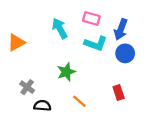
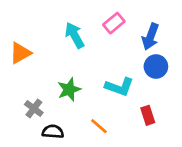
pink rectangle: (91, 18) -> (114, 23), turned -56
cyan L-shape: (96, 44) -> (119, 87), moved
green star: (66, 72) -> (69, 90), moved

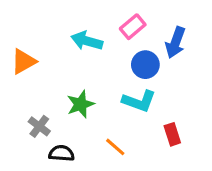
cyan arrow: (75, 35) -> (87, 41), turned -45
blue circle: (156, 66) -> (145, 65), moved

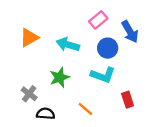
cyan arrow: (87, 41) -> (68, 45), moved
blue arrow: (175, 42) -> (130, 32), turned -50
orange triangle: (23, 61) -> (29, 38), moved

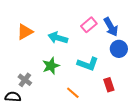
pink rectangle: (98, 20) -> (89, 25), moved
blue circle: (108, 48) -> (119, 49), moved
black semicircle: (46, 114) -> (13, 97), moved

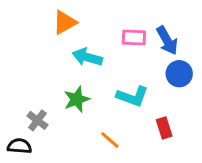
pink rectangle: (89, 25) -> (134, 38), turned 42
orange triangle: (25, 32) -> (65, 22), moved

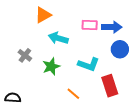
blue arrow: (167, 41) -> (112, 27), turned -60
gray cross: (37, 120) -> (25, 55), moved
red rectangle: (164, 128) -> (110, 86), size x1.5

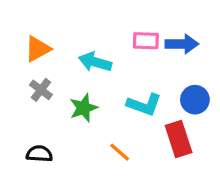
orange triangle: (43, 15) -> (38, 49), moved
blue circle: (120, 49) -> (195, 100), moved
black semicircle: (13, 98) -> (39, 154), moved

